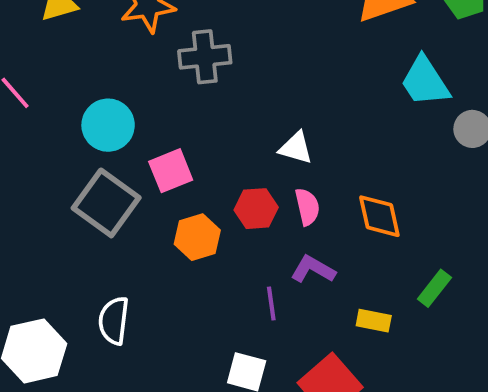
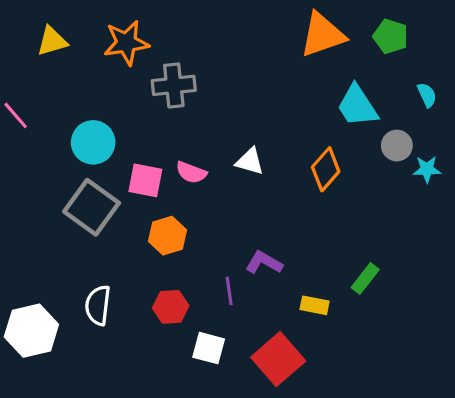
pink square: (171, 171) -> (145, 180), turned 33
pink semicircle: (307, 207) -> (191, 172), moved, turned 124
red hexagon: (256, 209) -> (171, 307), moved
orange diamond: (379, 216) -> (326, 169), moved, turned 54

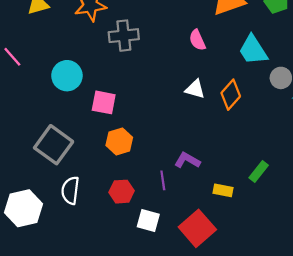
white triangle: (250, 161) -> (195, 89), moved
pink semicircle: (191, 172) -> (197, 40), moved, turned 45
gray square: (92, 207) -> (54, 145), moved

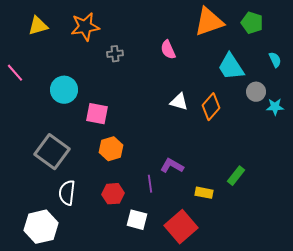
gray cross: (124, 36) -> (115, 54), size x0.6
pink semicircle: (197, 40) -> (168, 50), moved
white hexagon: (24, 208) -> (41, 227), moved

